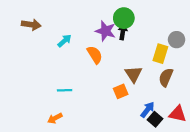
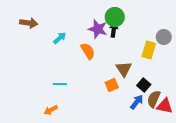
brown semicircle: (166, 77) -> (154, 99), moved
black square: (155, 119) -> (144, 85), moved

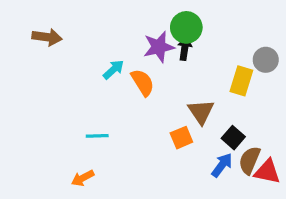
purple star: (98, 29) -> (159, 47), turned -30
cyan arrow: (60, 38) -> (113, 70), moved

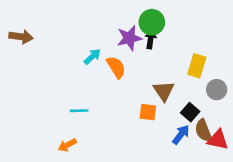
brown arrow: (47, 37) -> (21, 37), moved
gray circle: (266, 60) -> (217, 90), moved
orange square: (181, 138) -> (148, 112), turned 30
brown semicircle: (250, 160) -> (203, 131), turned -45

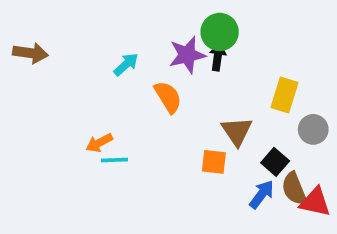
cyan arrow: (92, 57) -> (126, 64), moved
orange arrow: (67, 145) -> (99, 143), moved

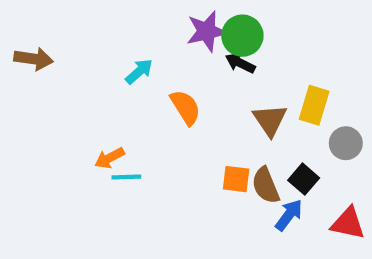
purple star: (187, 55) -> (207, 31), moved
black arrow: (218, 57) -> (240, 63), turned -72
brown triangle: (237, 131) -> (270, 120), moved
brown semicircle: (294, 189) -> (266, 185), moved

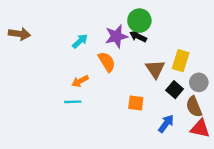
purple star: (207, 31) -> (116, 36), moved
orange arrow: (110, 158) -> (80, 81), moved
black square: (304, 179) -> (175, 90), moved
brown semicircle: (266, 185) -> (194, 107), moved

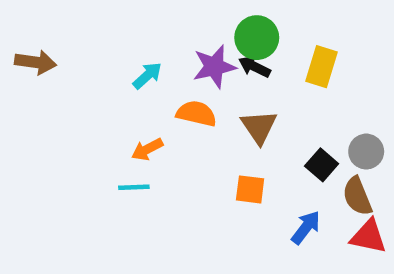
yellow rectangle: (181, 61) -> (322, 67), moved
orange semicircle: (107, 62) -> (196, 114), turned -45
brown triangle: (155, 69) -> (259, 127), moved

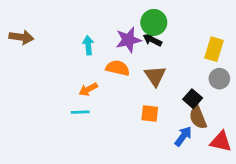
yellow rectangle: (322, 67) -> (214, 49), moved
cyan arrow: (147, 76) -> (88, 45), turned -54
gray circle: (366, 152) -> (219, 79), moved
brown semicircle: (357, 196) -> (198, 117), moved

